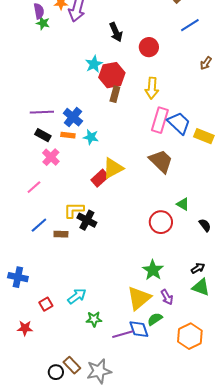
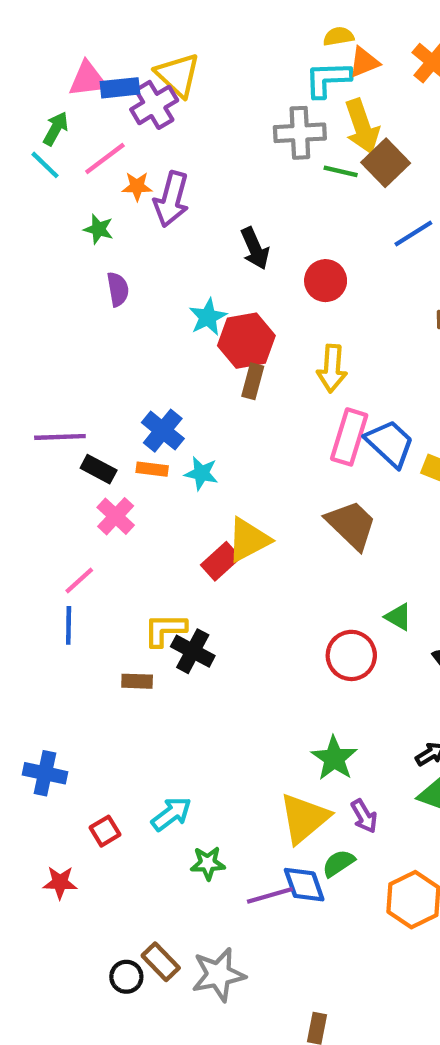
purple semicircle: (39, 11) -> (118, 289), moved
purple line: (42, 112) -> (60, 437), moved
blue line: (39, 225) -> (69, 625), moved, turned -48

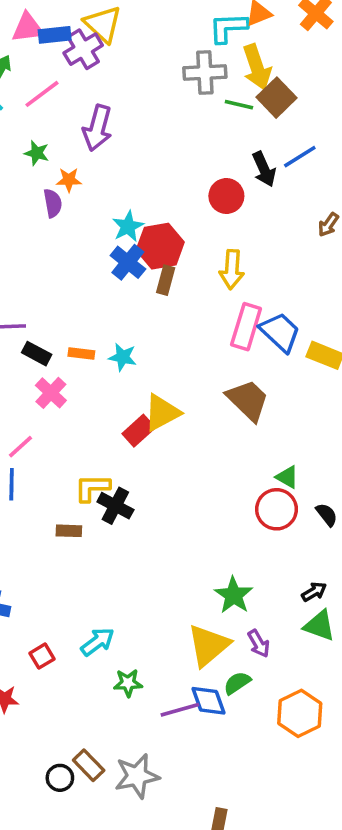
orange star: (137, 186) -> (69, 180), moved
black arrow: (255, 248) -> (264, 169), moved
blue cross: (163, 431) -> (128, 262), moved
red circle: (351, 655) -> (277, 509), moved

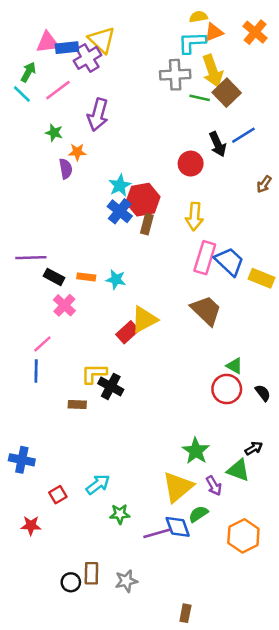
green triangle: (319, 626) -> (238, 470), moved
brown rectangle: (89, 765) -> (91, 573), turned 45
gray star: (137, 776) -> (126, 581), size x0.7

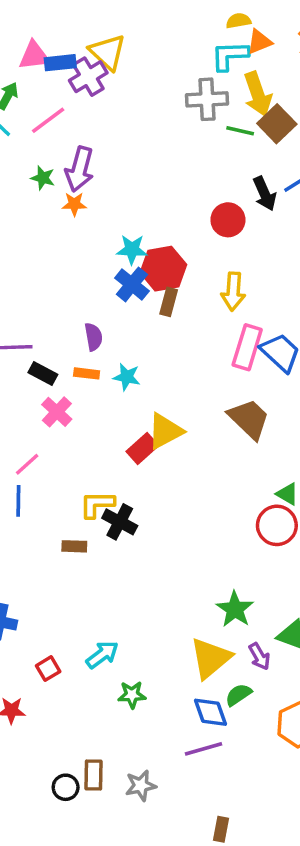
purple arrow: (98, 115) -> (80, 169), moved
purple semicircle: (66, 169) -> (94, 337), moved
cyan star: (120, 185) -> (132, 249), turned 30
purple line: (157, 533) -> (204, 749), moved

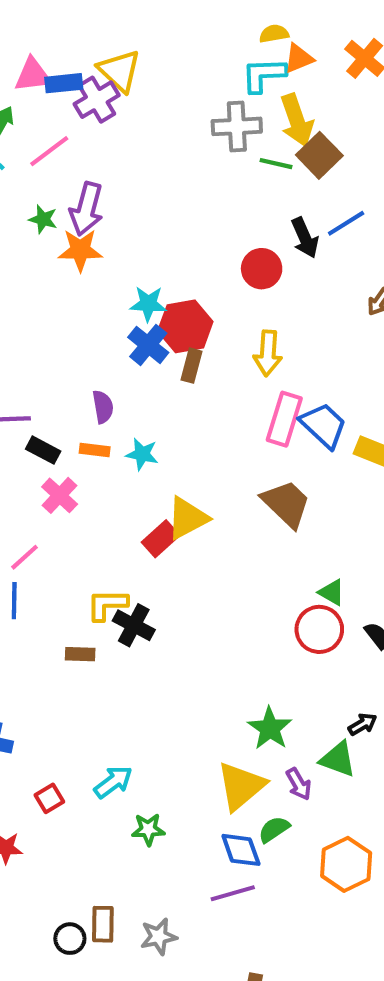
orange star: (74, 204) -> (80, 250), size x1.5

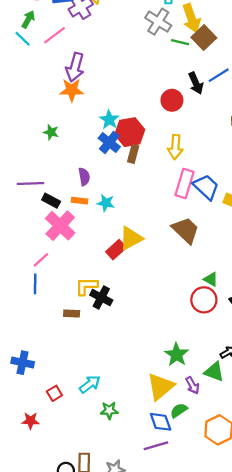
gray cross: (237, 126) -> (158, 22), turned 35
green star: (43, 219) -> (51, 132), moved
cyan star: (148, 304) -> (109, 120), turned 30
pink cross: (60, 495) -> (60, 226), size x1.5

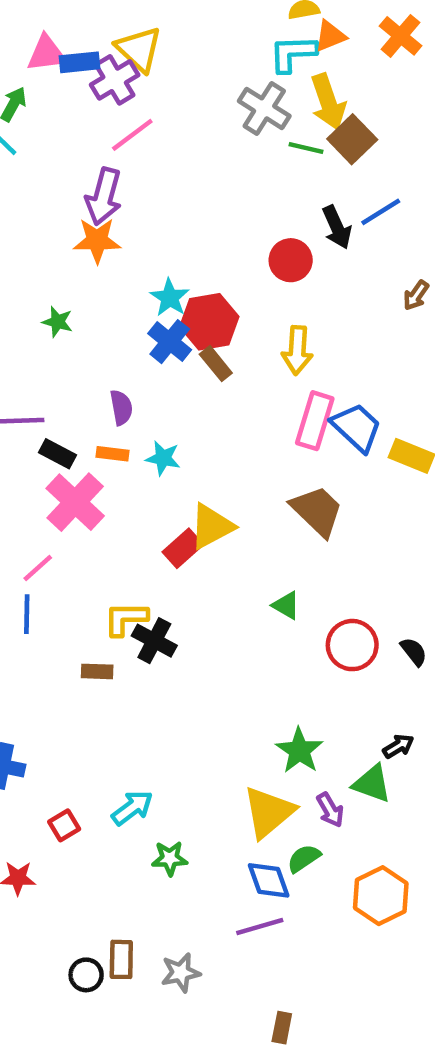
pink line: (54, 35) -> (132, 135), moved
brown rectangle: (133, 154) -> (216, 364), turned -54
green triangle: (211, 279) -> (286, 605), moved

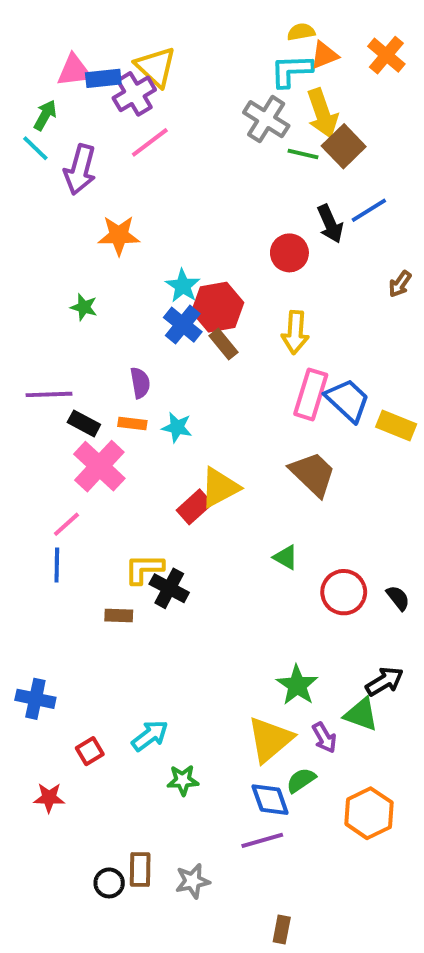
purple arrow: (104, 196) -> (80, 170), moved
black arrow: (398, 746) -> (384, 681), size x1.4

